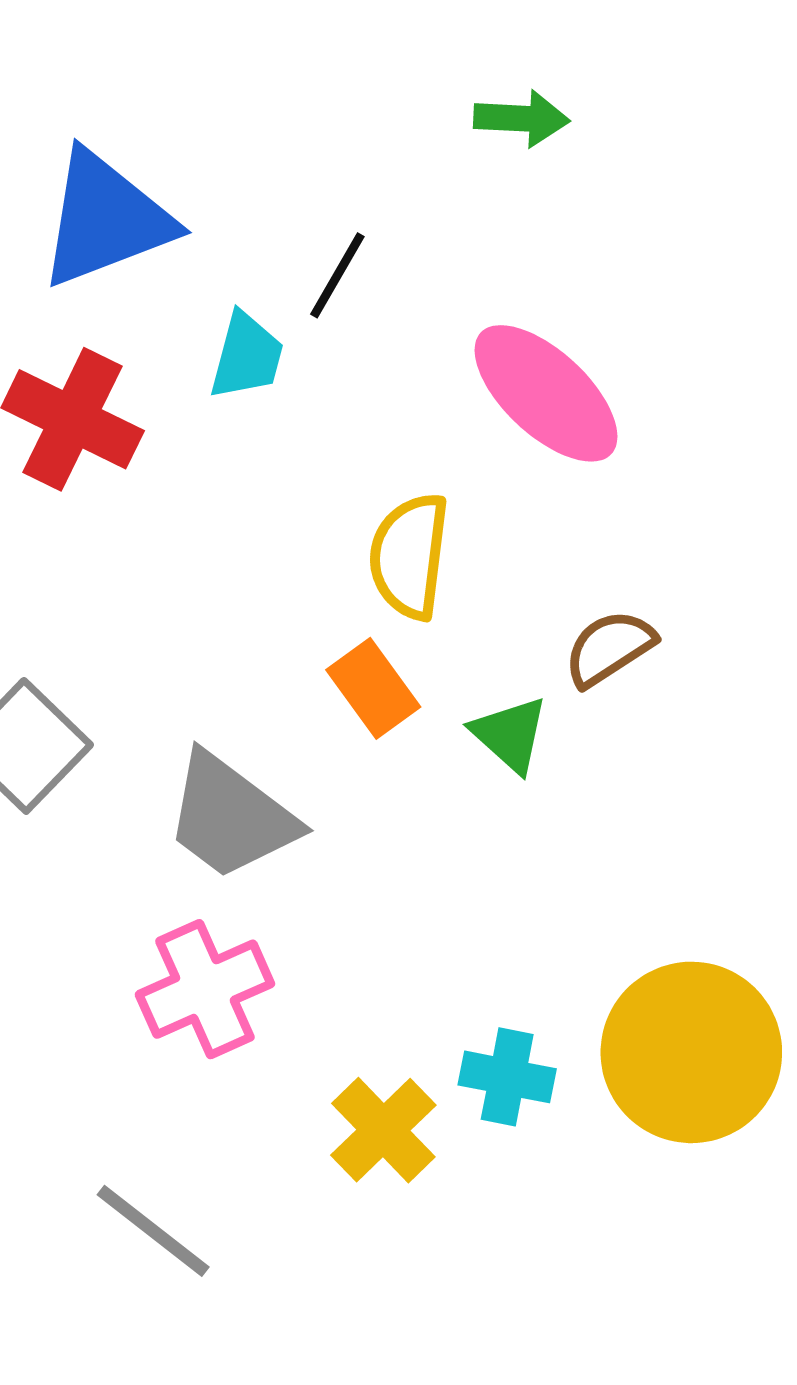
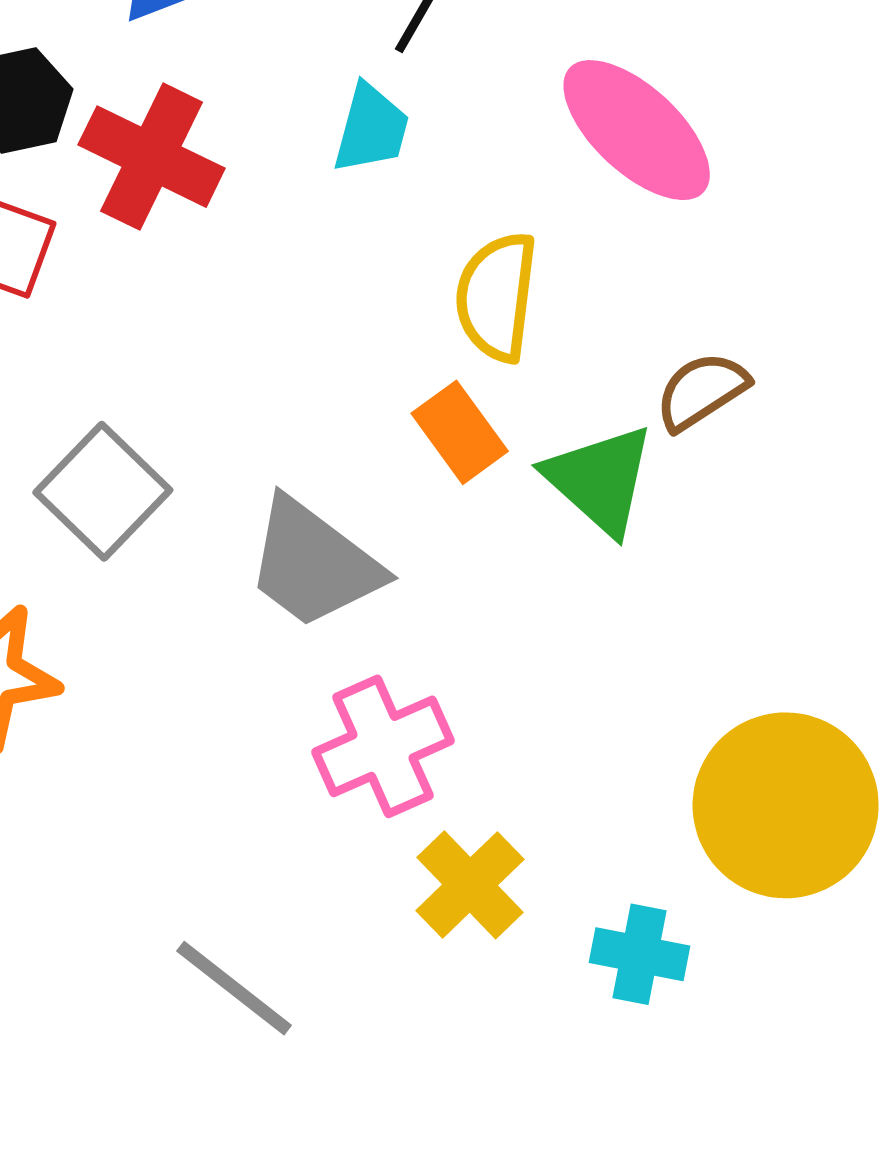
cyan trapezoid: (247, 356) -> (371, 129), moved
green triangle: (510, 734) -> (600, 479), size x1.4
pink cross: (205, 989) -> (383, 746), moved
cyan cross: (507, 1077) -> (640, 954), moved

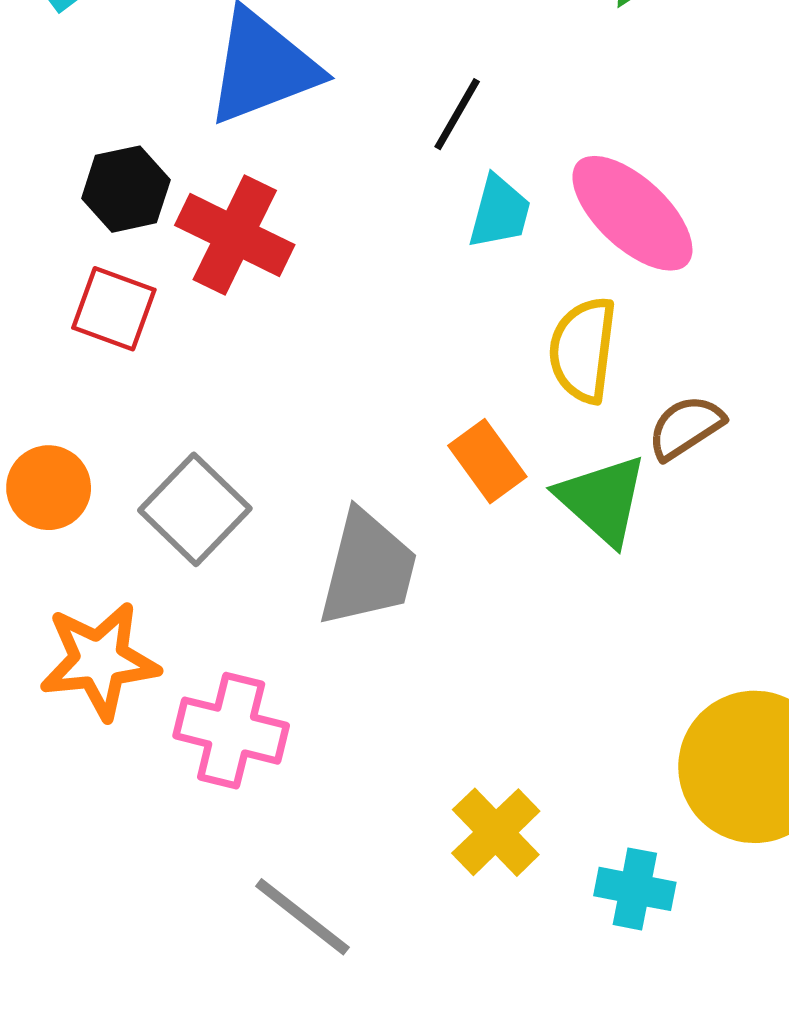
cyan trapezoid: (371, 129) -> (499, 212), moved
yellow semicircle: (497, 297) -> (583, 350), moved
gray trapezoid: (314, 564) -> (368, 569), turned -113
pink cross: (383, 746) -> (231, 731), moved, turned 38

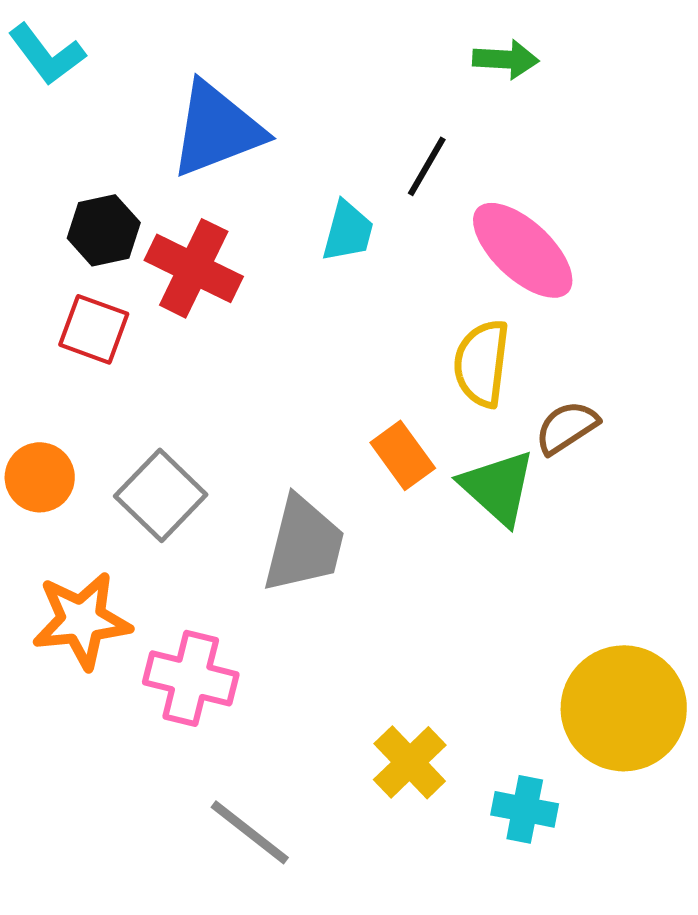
black line: (457, 114) -> (427, 166), moved
cyan trapezoid: (499, 212) -> (348, 231), moved

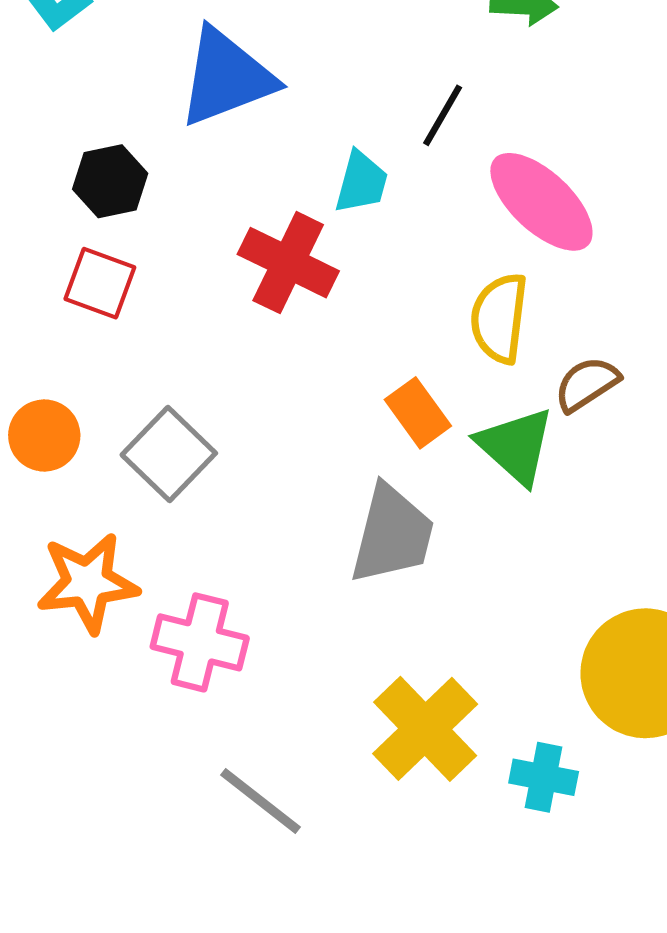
red cross: (194, 268) -> (288, 263), moved
gray trapezoid: (304, 544) -> (392, 534), moved
yellow cross: (410, 762) -> (425, 729), size x1.4

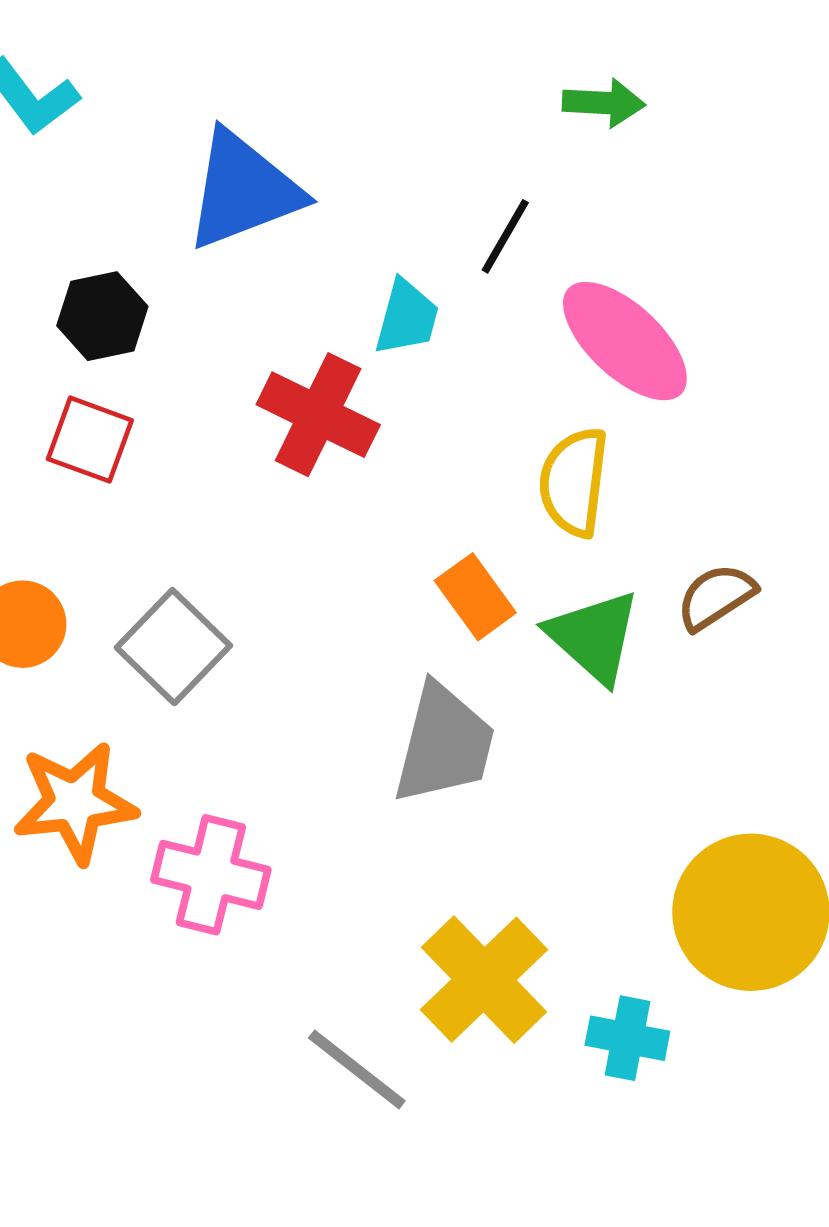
brown semicircle: (587, 384) -> (716, 597), moved
gray line: (260, 801) -> (357, 1069), moved

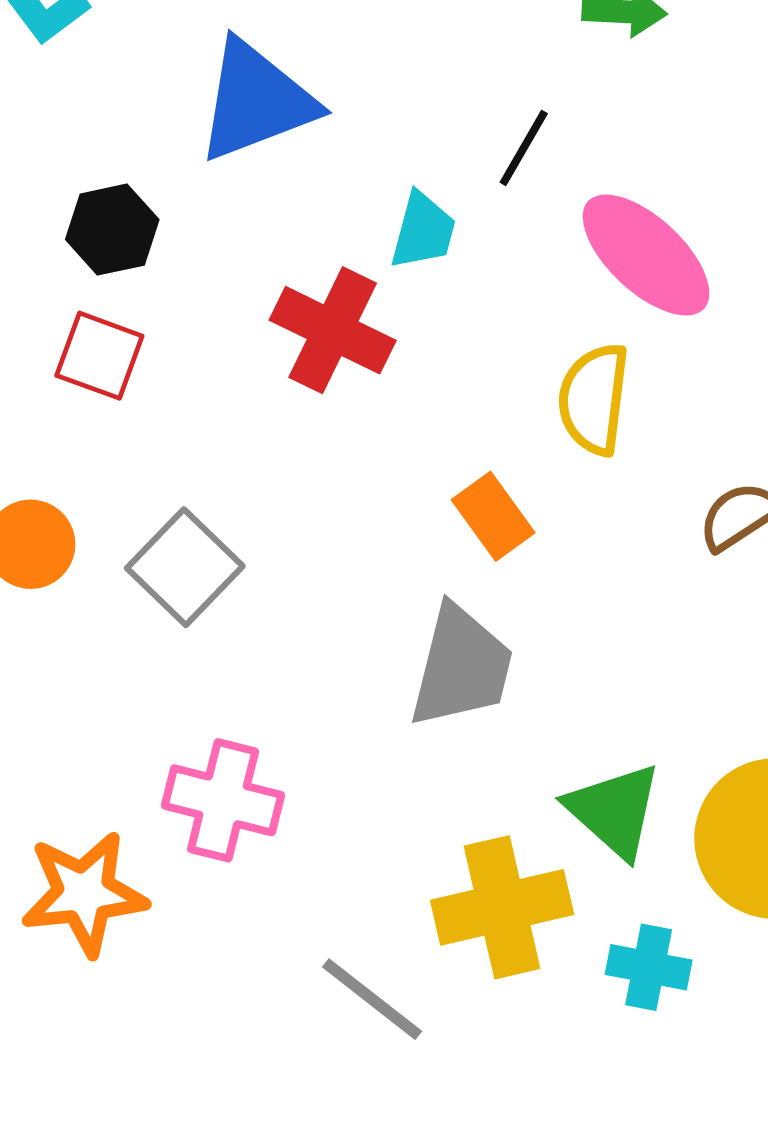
green triangle: (594, 637) -> (614, 811), moved
orange star: (75, 803) -> (84, 893), moved
yellow cross: (484, 980) -> (502, 907), turned 31

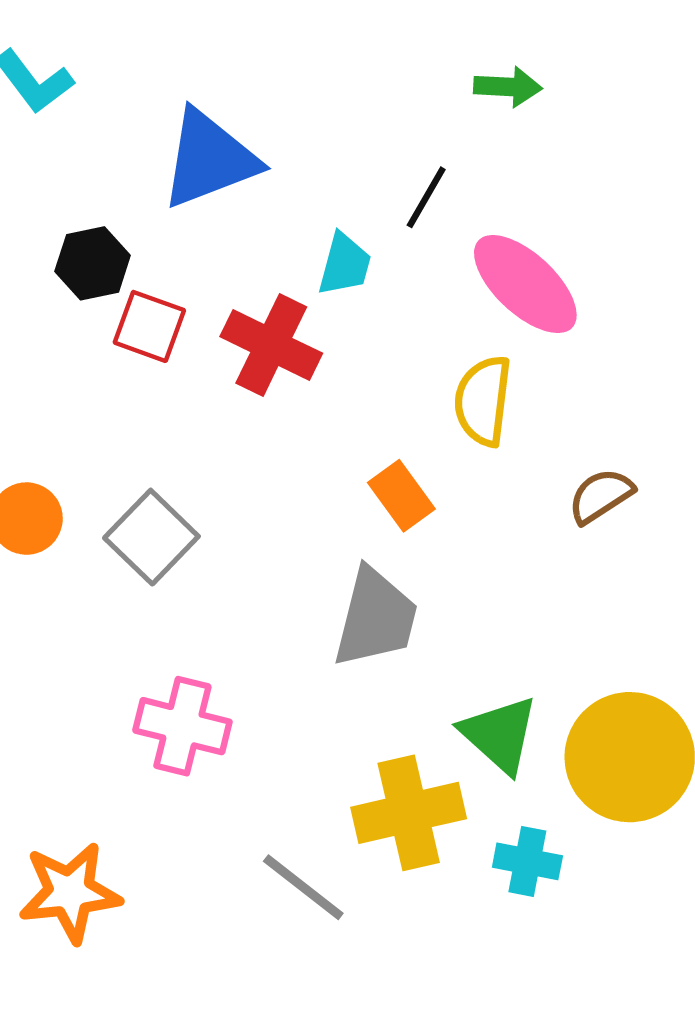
red square: (99, 356) -> (149, 326), moved
orange star: (84, 893) -> (70, 892), moved

